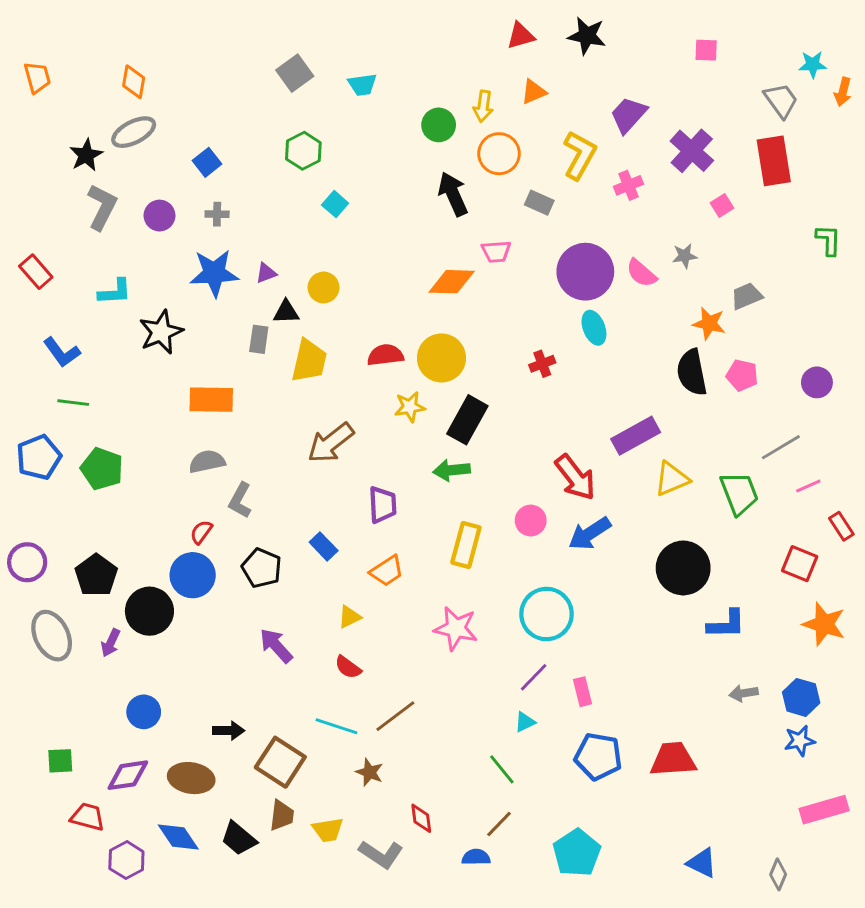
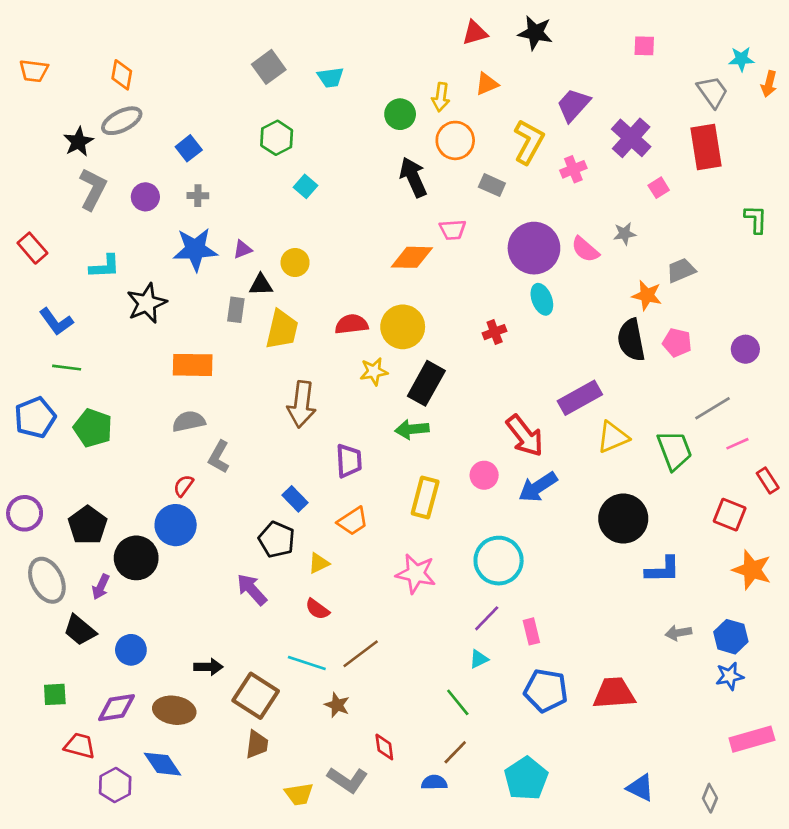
orange trapezoid: (37, 77) -> (34, 71), turned 112
brown arrow: (331, 443) -> (302, 404), turned -45
black pentagon: (262, 568) -> (277, 540), moved
yellow trapezoid: (328, 830) -> (299, 794), moved
black trapezoid: (239, 838) -> (80, 630), moved

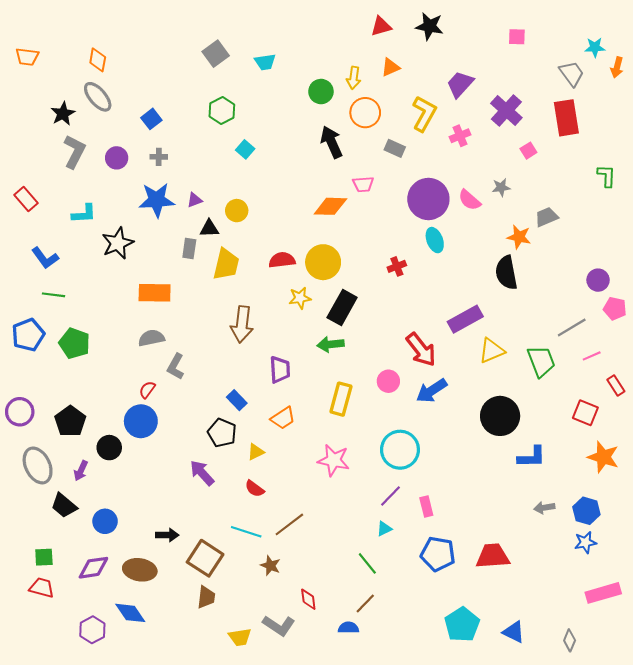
gray ellipse: (122, 121) -> (98, 97), turned 76
pink pentagon: (677, 343) -> (615, 309), moved
black circle: (136, 558) -> (109, 448), size x0.7
red trapezoid: (80, 746) -> (42, 588), moved
cyan pentagon: (526, 778) -> (462, 625), moved

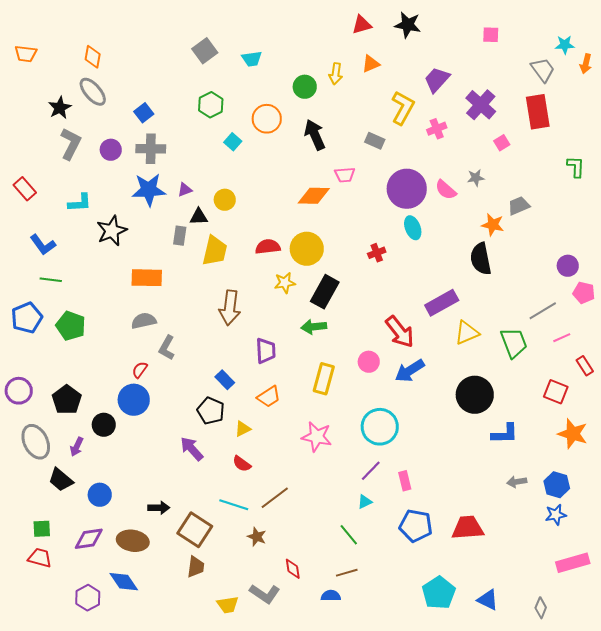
orange circle: (365, 113) -> (267, 119), moved
gray cross: (159, 157) -> (151, 149), size x1.8
brown line: (365, 603) -> (347, 573), turned 30

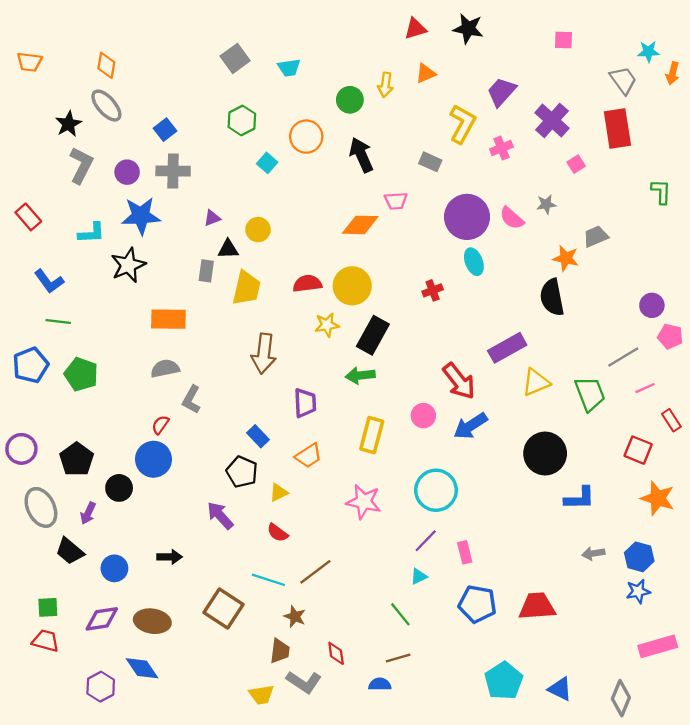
blue star: (149, 190) -> (141, 216), moved
black arrow: (159, 508) -> (170, 557), moved
brown trapezoid: (196, 567) -> (280, 651), moved
gray diamond: (541, 608) -> (621, 698), size x1.4

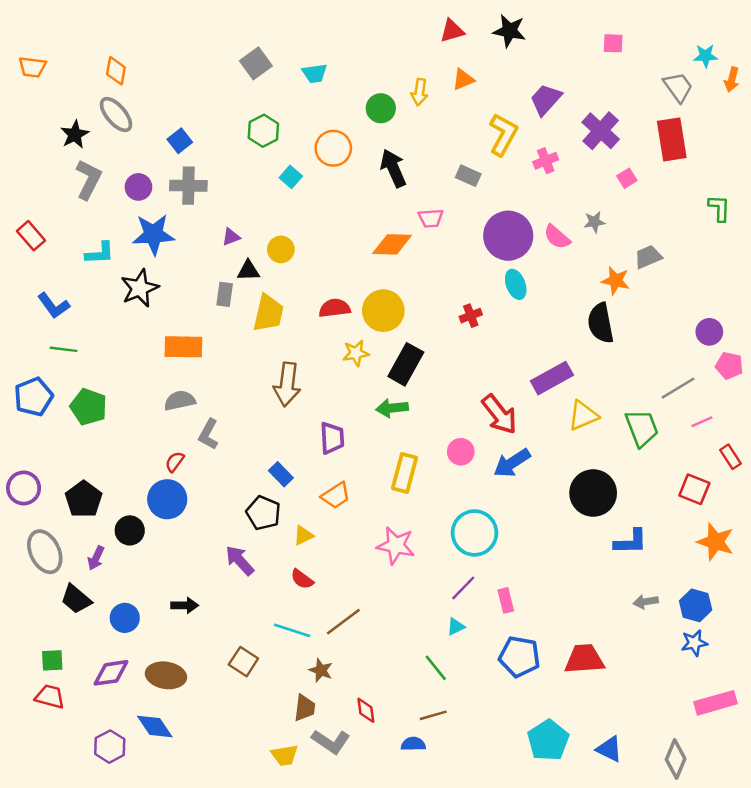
brown square: (224, 609) -> (243, 662), size x0.7

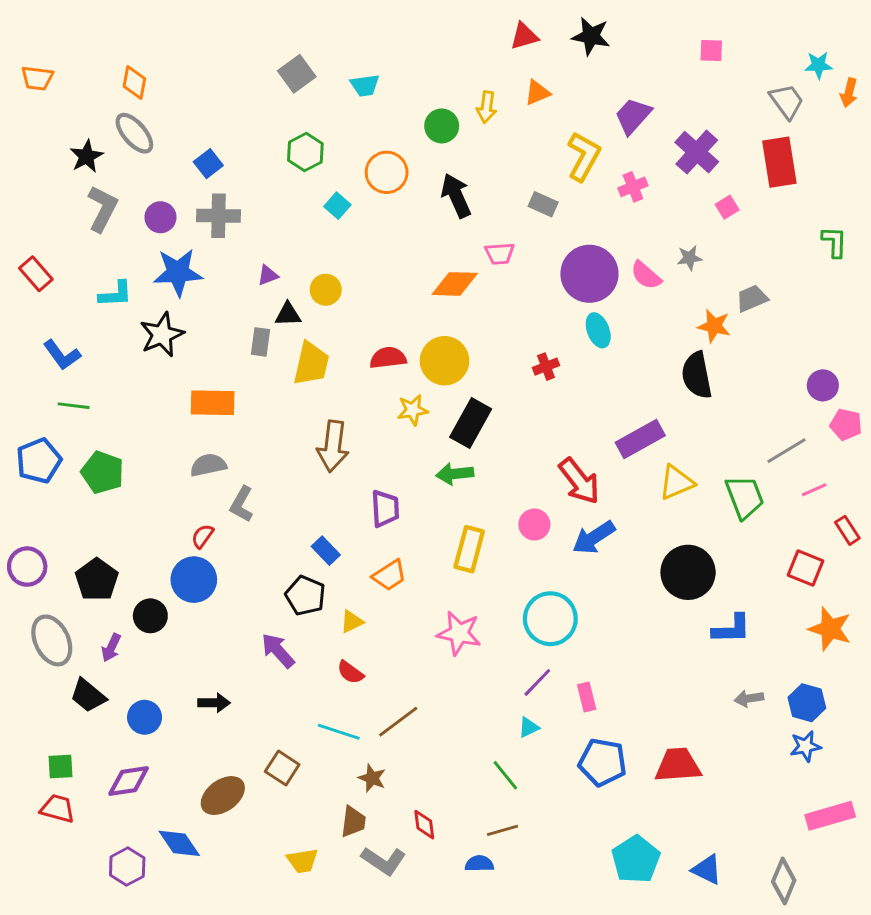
brown ellipse: (166, 675) -> (223, 796), moved, turned -45
yellow trapezoid: (285, 755) -> (303, 861), moved

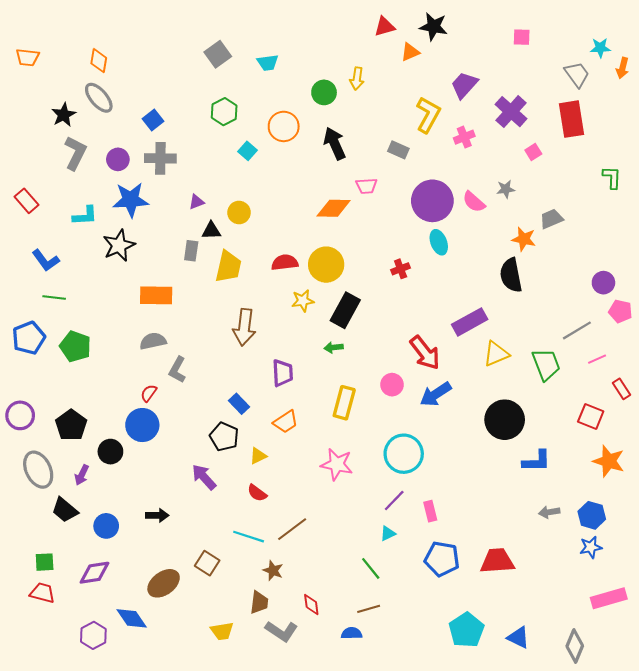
orange triangle: (537, 93) -> (410, 52), moved
green arrow: (455, 474) -> (334, 347), size x0.7

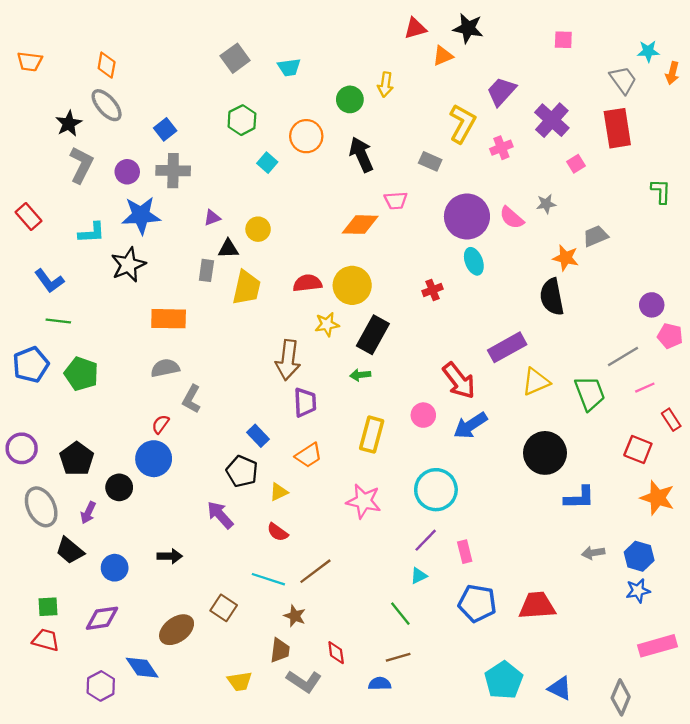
brown arrow: (244, 327) -> (288, 360), moved

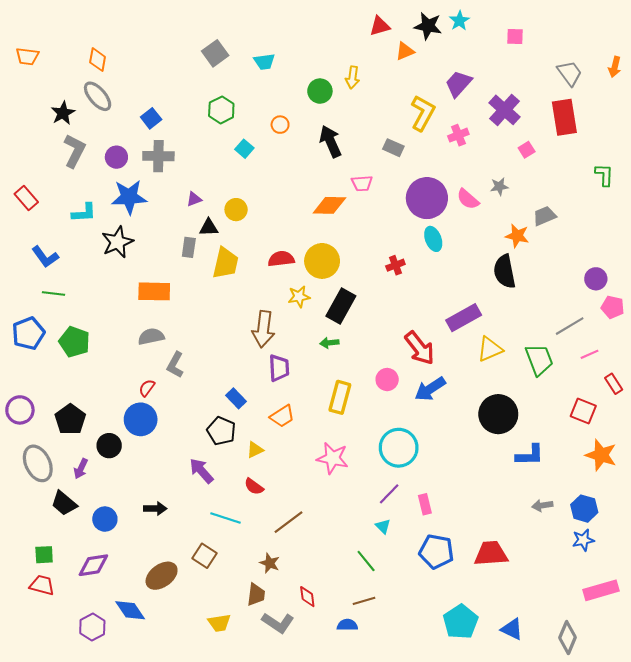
cyan star: (648, 51) -> (459, 21), moved, turned -30
orange circle: (306, 136) -> (280, 125), size x0.6
cyan triangle: (419, 576) -> (383, 526), turned -49
cyan line: (268, 579) -> (226, 518), moved

